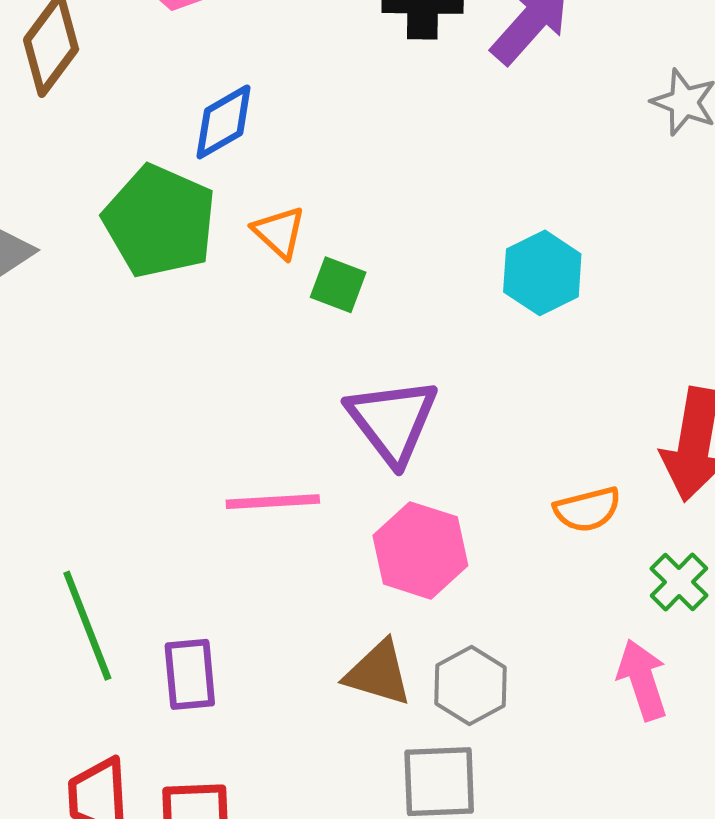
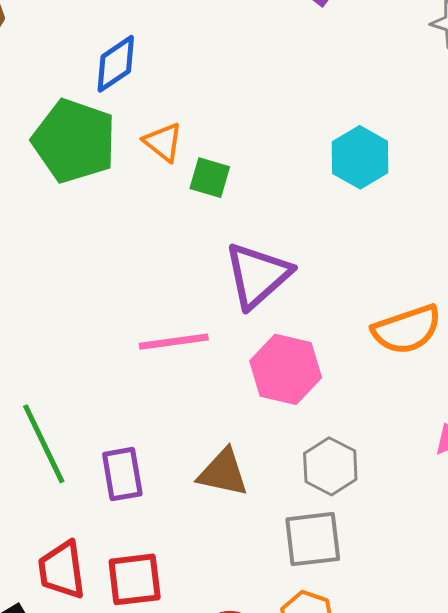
purple triangle: (392, 421) -> (258, 275), turned 30
orange semicircle: (587, 509) -> (407, 330), size x1.4
brown triangle: (378, 673) -> (223, 473), moved

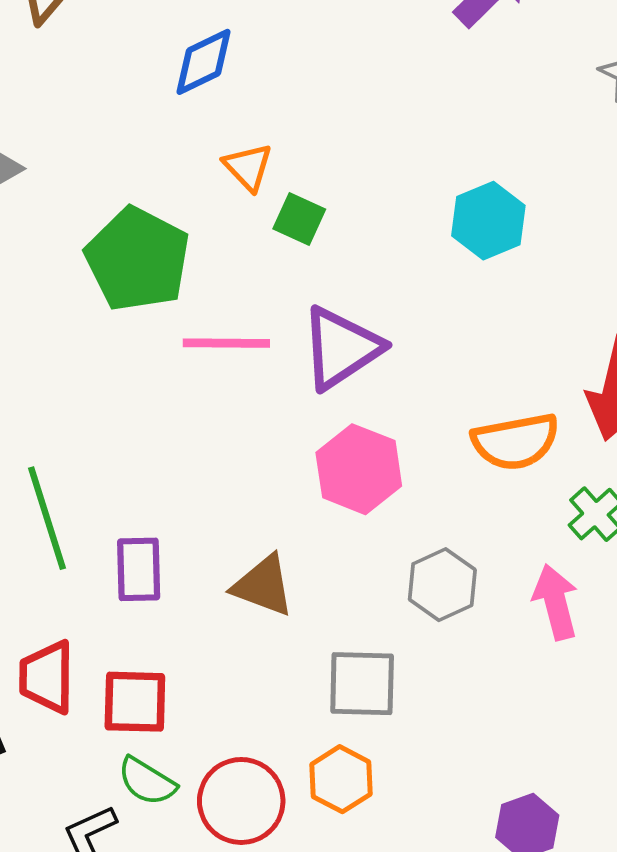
green pentagon: (74, 141) -> (138, 259), moved
pink line: (174, 342) -> (226, 343), moved
gray hexagon: (330, 466) -> (442, 585), moved

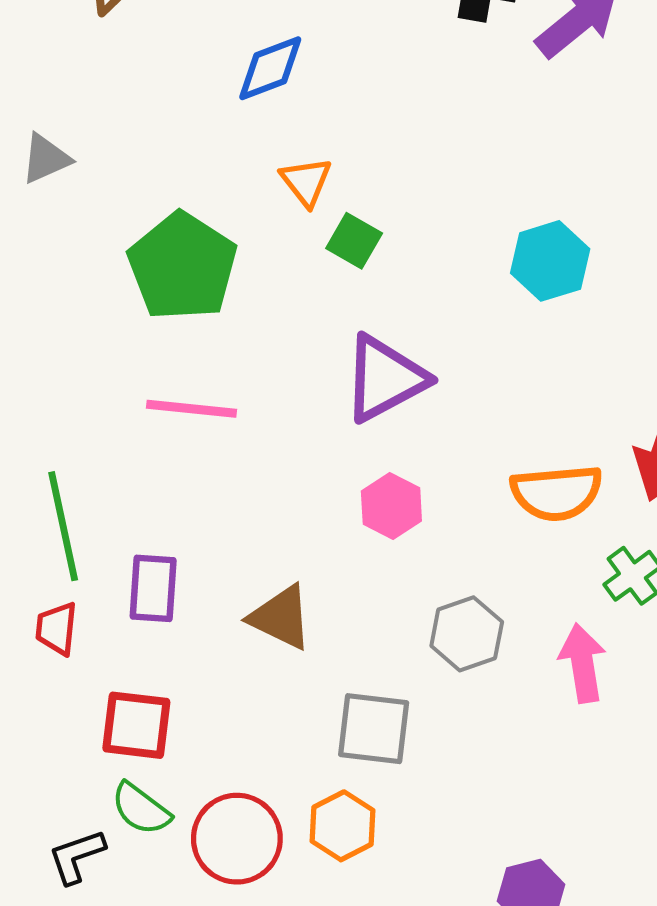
pink line: (226, 343) -> (191, 409), moved
pink hexagon: (359, 469) -> (391, 506), size x0.7
red trapezoid: (47, 677) -> (57, 629), moved, size x0.7

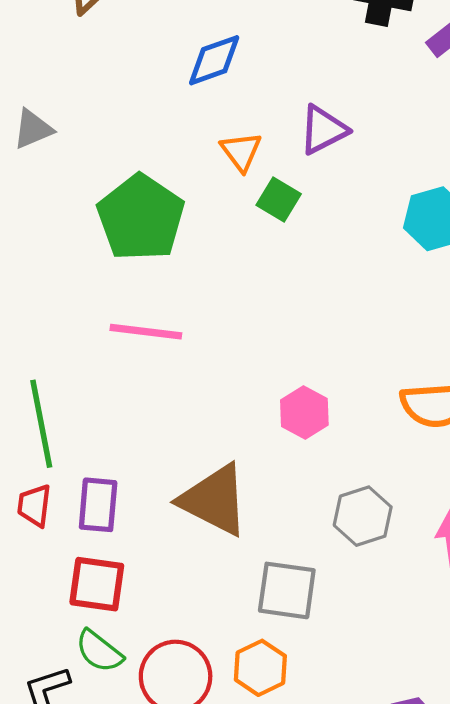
purple triangle: (385, 379) -> (323, 130), moved, size x0.7
purple rectangle: (153, 588) -> (98, 505), moved
brown triangle: (281, 617) -> (214, 500), size x1.4

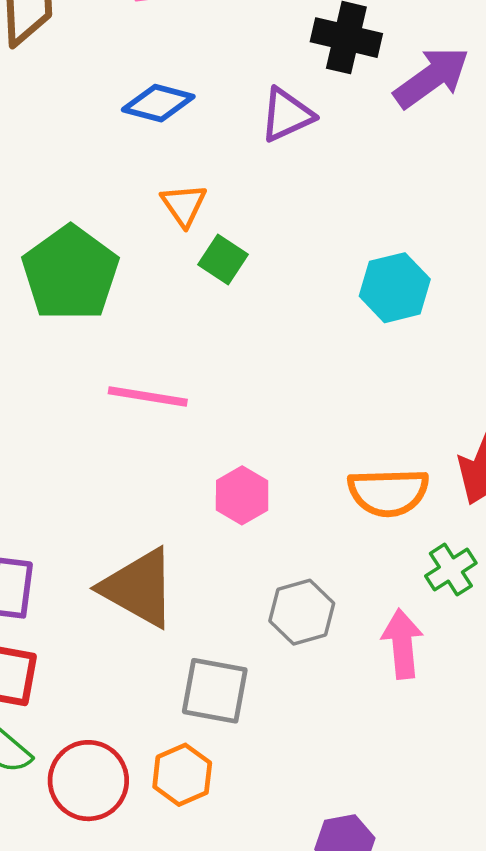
blue diamond: (214, 60) -> (158, 103), turned 32
purple triangle: (323, 130) -> (287, 115), moved
pink line: (146, 332) -> (148, 396), moved

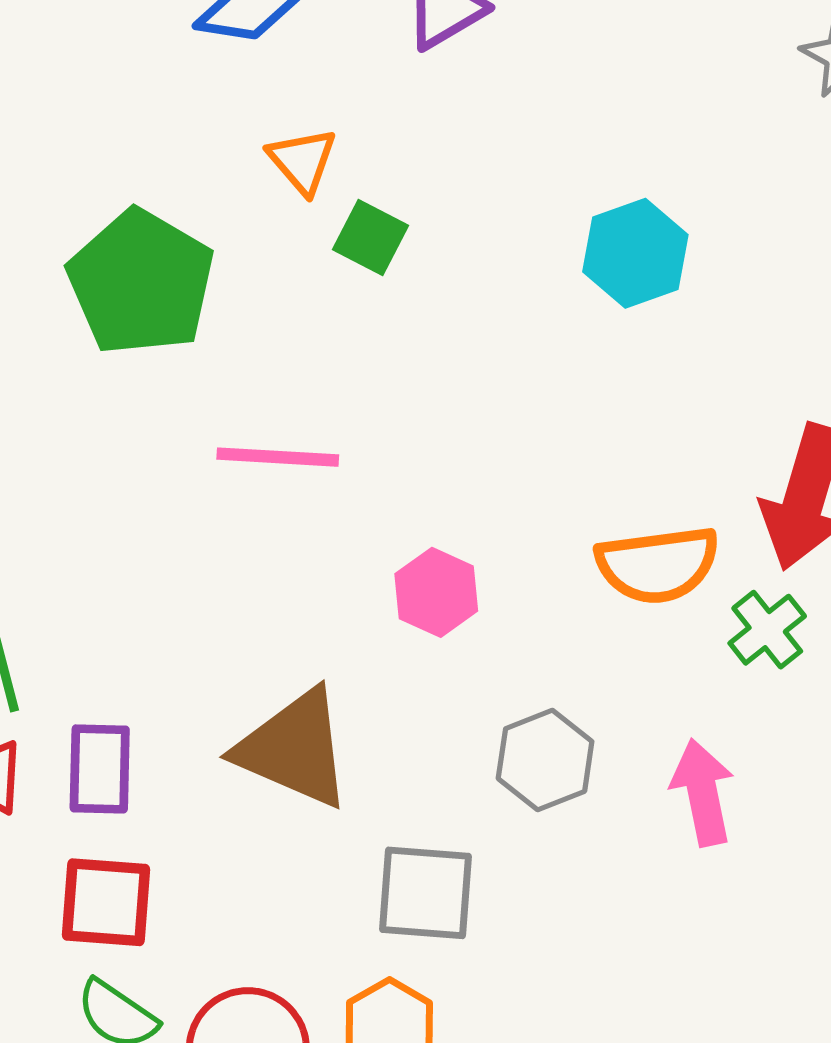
green cross: (451, 570) -> (767, 630), moved

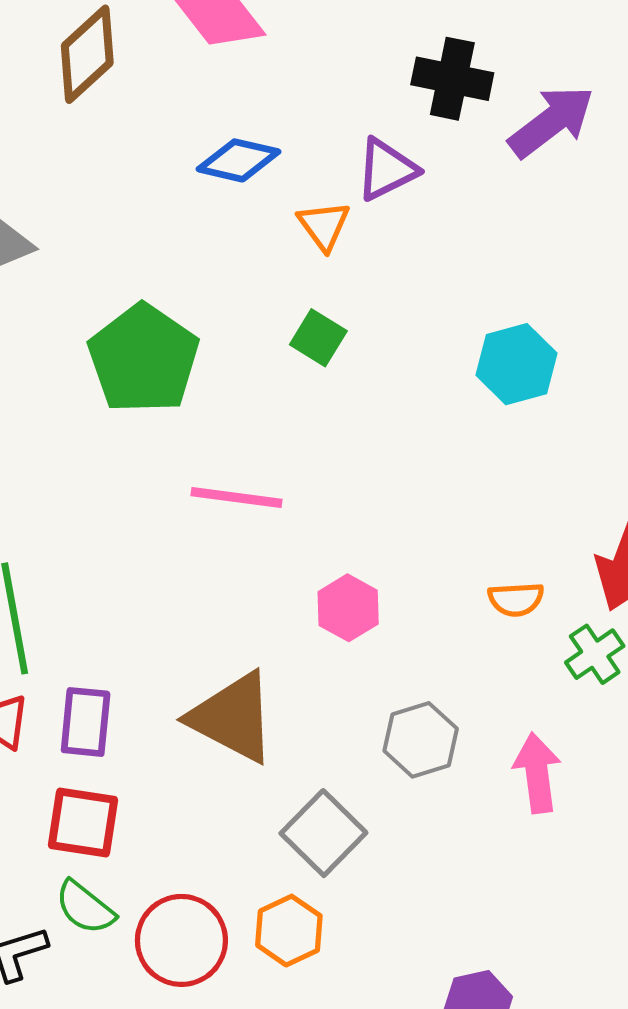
orange triangle: (302, 161) -> (324, 226), moved
orange semicircle: (658, 565) -> (516, 599), size x0.6
gray square: (425, 893) -> (323, 833), turned 36

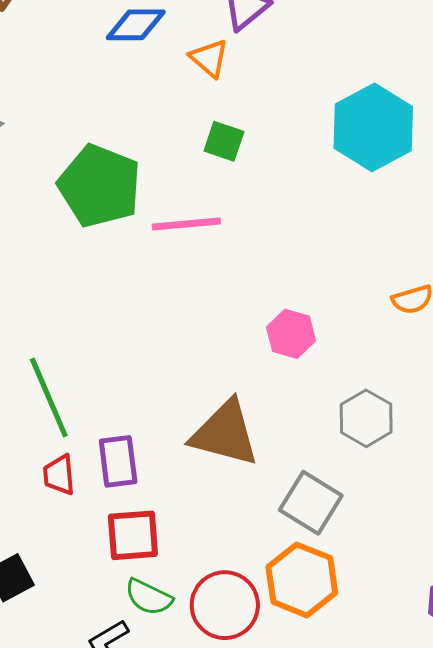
cyan hexagon: (516, 364) -> (373, 127), size x1.4
pink line: (237, 498) -> (186, 224), moved
orange hexagon: (289, 931) -> (302, 580), size x1.4

